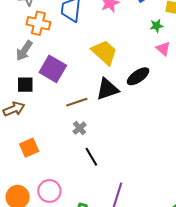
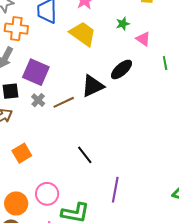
green star: (157, 26) -> (123, 24), moved
yellow trapezoid: (104, 52) -> (83, 34), moved
gray cross: (80, 128) -> (38, 100), moved

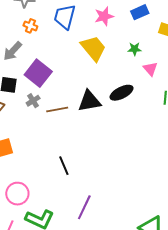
orange cross: (16, 29) -> (30, 26), size x0.6

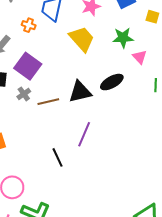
orange cross: (30, 26) -> (29, 25), moved
green star: (135, 49) -> (123, 38), size x1.5
purple line: (84, 207) -> (84, 134), moved

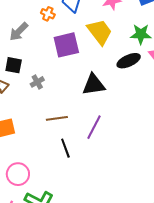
purple square: (28, 66) -> (66, 45), moved, turned 36
black ellipse: (112, 82) -> (129, 61), moved
brown line: (48, 102) -> (57, 118), moved

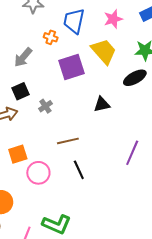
black square: (14, 65) -> (21, 91), turned -30
black triangle: (94, 85) -> (102, 104), size x0.7
purple line: (94, 127) -> (132, 153), moved
pink circle: (18, 174) -> (38, 173), moved

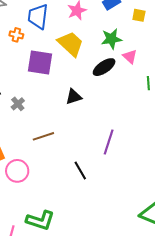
purple square: (71, 67) -> (40, 62), turned 32
black line: (79, 170) -> (80, 171), moved

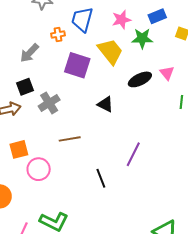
orange cross: (16, 35) -> (58, 35), turned -32
green star: (111, 39) -> (142, 38), moved
black triangle: (74, 97) -> (105, 104), turned 36
gray cross: (18, 104) -> (49, 103), size x1.5

